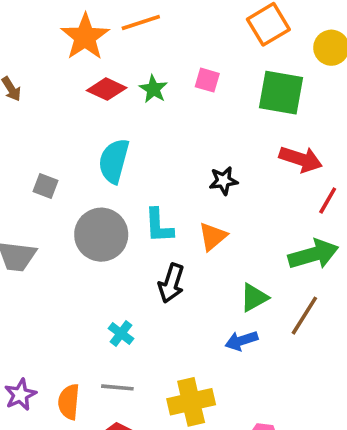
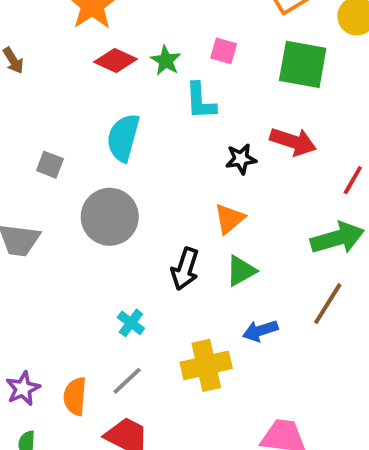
red arrow: (301, 159) -> (293, 142), moved
cyan L-shape: (159, 226) -> (200, 101), moved
green triangle: (254, 298) -> (241, 271), moved
gray line: (117, 387) -> (127, 381), turned -48
yellow cross: (191, 402) -> (206, 365), moved

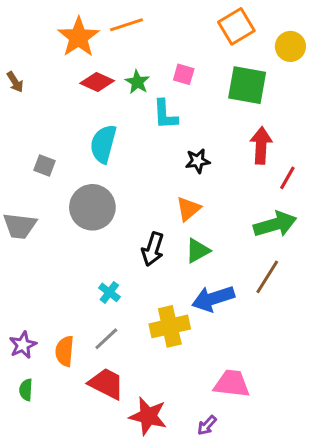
red arrow: (293, 142) -> (261, 145), moved, turned -105
blue arrow: (260, 331) -> (213, 299), size x1.5

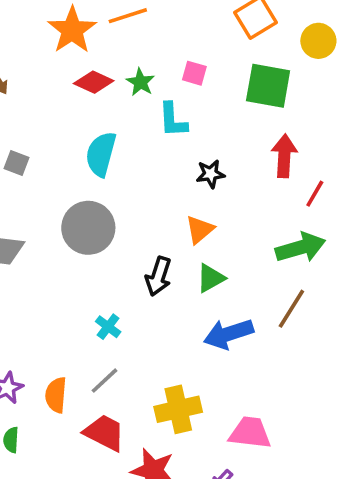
gray square: (44, 166) -> (16, 163), moved
yellow cross: (170, 326) -> (178, 409), moved

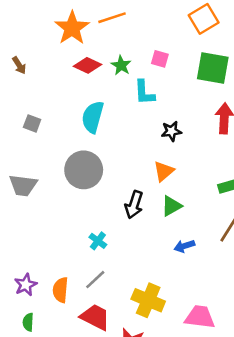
blue arrow: (229, 334) -> (184, 246), size x0.6
yellow cross: (178, 409) -> (148, 300), turned 36

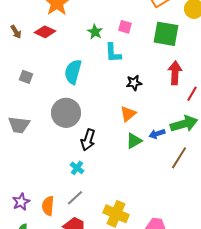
red diamond: (88, 65) -> (45, 32), moved
black arrow: (134, 205) -> (88, 140), moved
blue arrow: (184, 246) -> (157, 134), moved

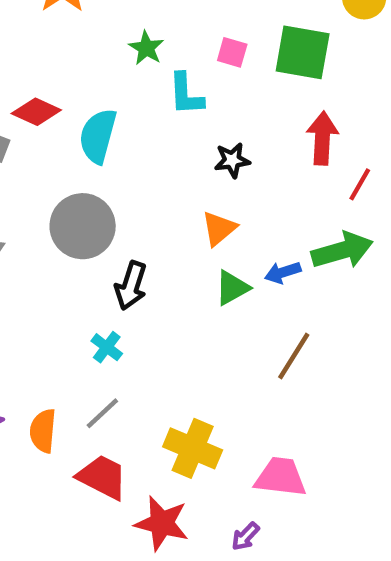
pink square: (125, 27) -> (232, 52), moved
red diamond: (45, 32) -> (36, 112), moved
brown line: (179, 158) -> (294, 356), moved

